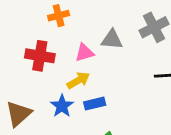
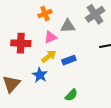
orange cross: (59, 16) -> (45, 14), moved
blue rectangle: (95, 104) -> (69, 60), moved

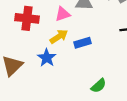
green semicircle: (71, 95) -> (99, 86), moved

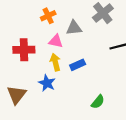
pink triangle: (63, 14) -> (56, 41), turned 40
yellow arrow: (59, 37) -> (55, 62), turned -63

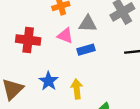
yellow arrow: (55, 62) -> (77, 89), moved
blue rectangle: (78, 65) -> (86, 50), moved

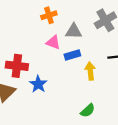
red cross: (28, 40) -> (17, 66), moved
yellow arrow: (77, 89) -> (90, 71), moved

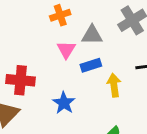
pink triangle: (53, 42) -> (66, 50), turned 42
blue star: (38, 84) -> (64, 103), moved

